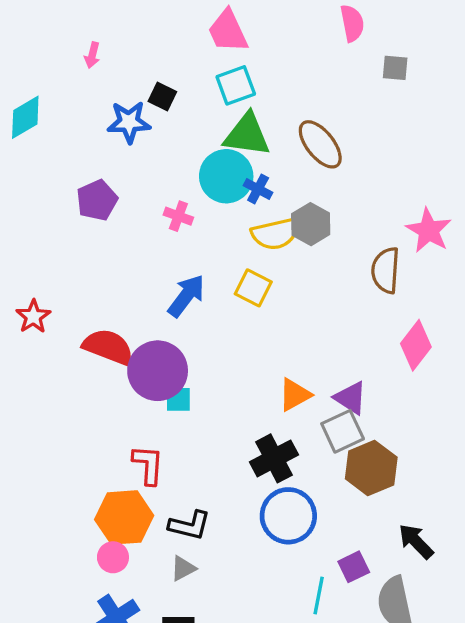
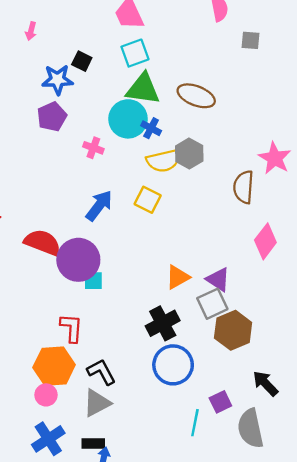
brown ellipse: (320, 144) -> (196, 96), turned -30
purple pentagon: (97, 200) -> (52, 117), moved
black L-shape: (190, 525) -> (101, 372), turned -132
gray triangle: (183, 568) -> (97, 403), size x1.5

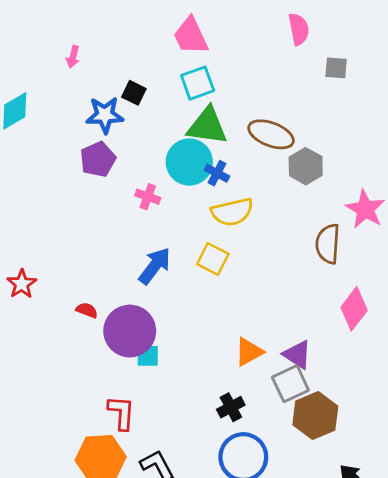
gray hexagon: (189, 154) -> (306, 166), moved
red semicircle: (43, 242) -> (87, 310), size x0.5
black cross: (163, 323) -> (231, 407), size x0.7

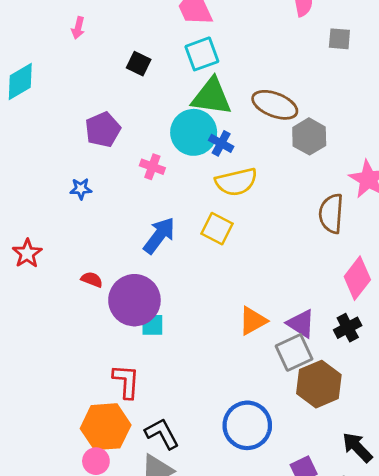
blue star: (105, 115) -> (81, 189), moved, size x0.6
black cross: (231, 407) -> (348, 328), moved

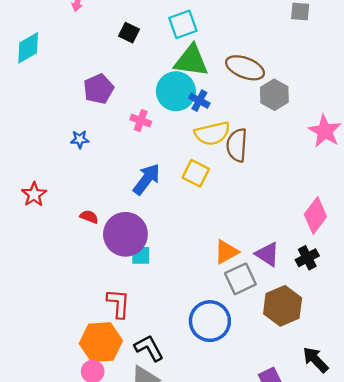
brown semicircle: (331, 214) -> (237, 145), moved
gray square: (294, 352) -> (240, 279), moved
blue circle: (247, 425) -> (210, 321), moved

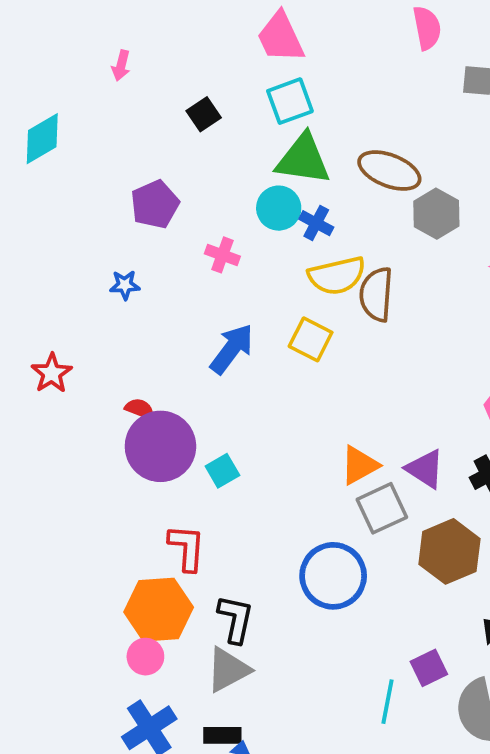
black square: (129, 33) -> (204, 114), turned 30
cyan circle: (176, 91) -> (279, 208), size x0.7
purple circle: (125, 234) -> (160, 446), moved
cyan square: (141, 255) -> (222, 471), turned -30
black L-shape: (149, 348) -> (236, 619), turned 40

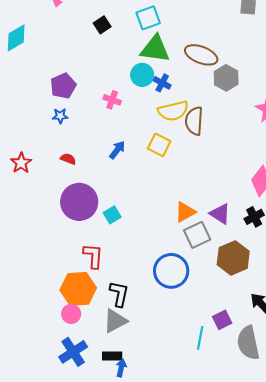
purple pentagon: (155, 204) -> (63, 86), moved
blue arrow: (232, 349) -> (117, 150), size x0.7
red semicircle: (140, 409) -> (68, 159), moved

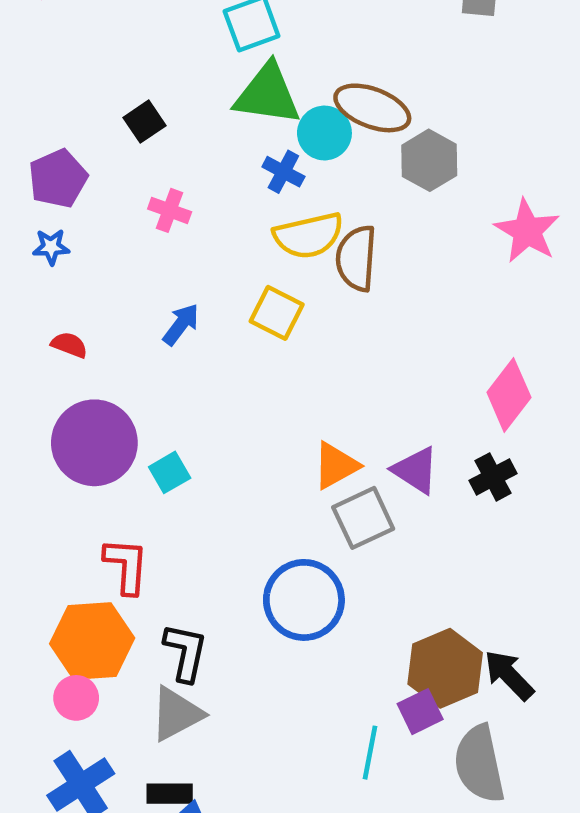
black square: (102, 25) -> (144, 122), moved
cyan circle: (142, 75) -> (324, 133), moved
brown hexagon: (233, 258) -> (445, 668), moved

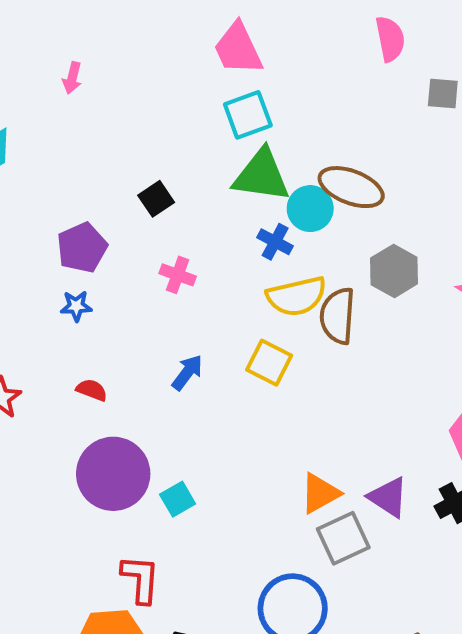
gray hexagon: (429, 160) -> (394, 271), moved

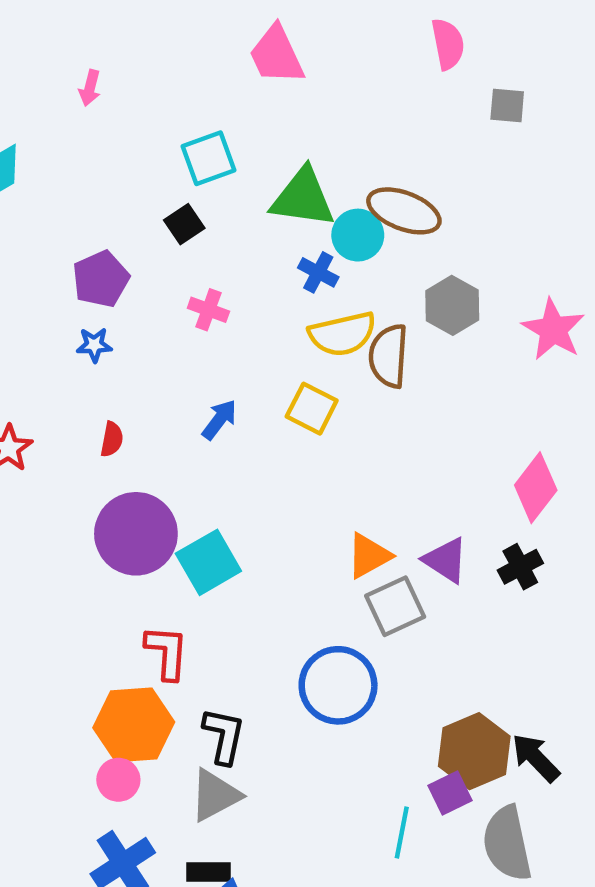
cyan square: (248, 115) -> (208, 158), moved
red semicircle: (92, 390) -> (112, 439), turned 80
cyan square: (178, 499) -> (208, 562), size x1.6

